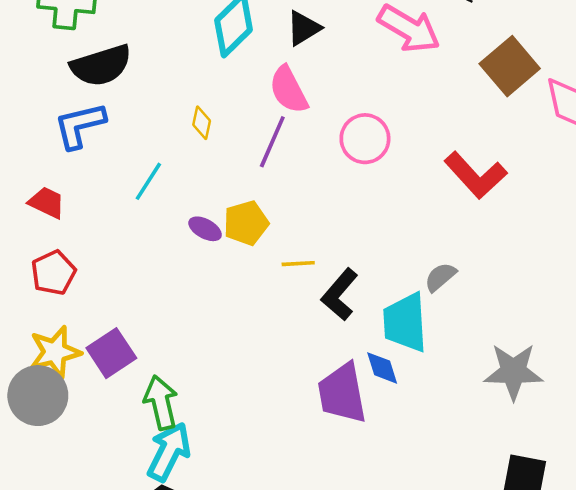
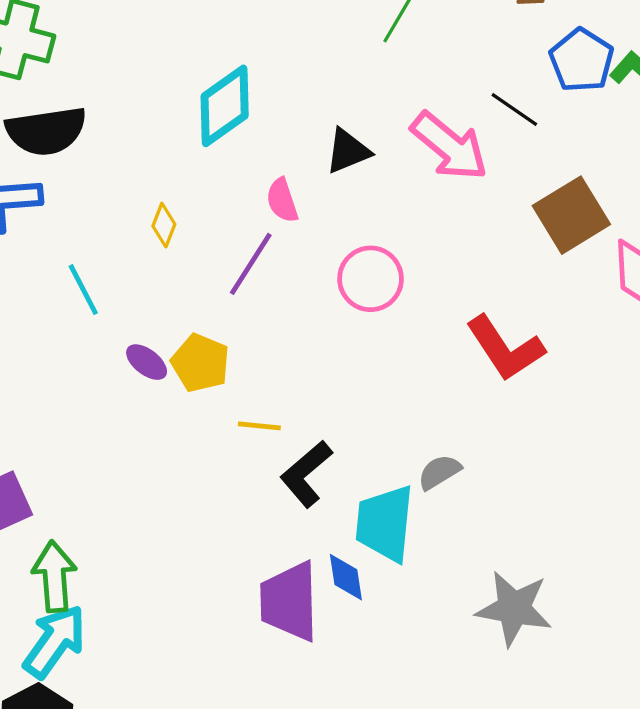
black triangle: (304, 28) -> (348, 151), moved
pink semicircle: (289, 90) -> (282, 200), size x0.7
cyan line: (148, 181) -> (83, 290), turned -69
yellow pentagon: (246, 223) -> (200, 363), turned 30

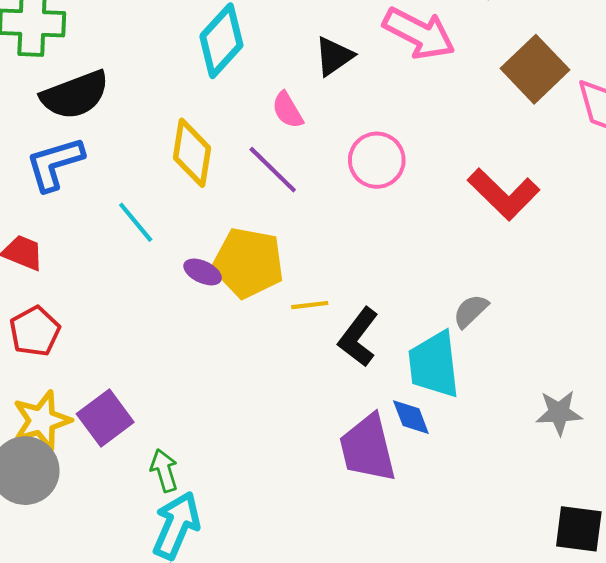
yellow diamond: (164, 225) -> (192, 153), size x1.8
purple line: (251, 264) -> (273, 170), turned -66
yellow pentagon: (200, 363) -> (248, 263), size x1.4
green arrow: (54, 576) -> (164, 470), size x0.7
gray star: (514, 608) -> (559, 413), size x0.7

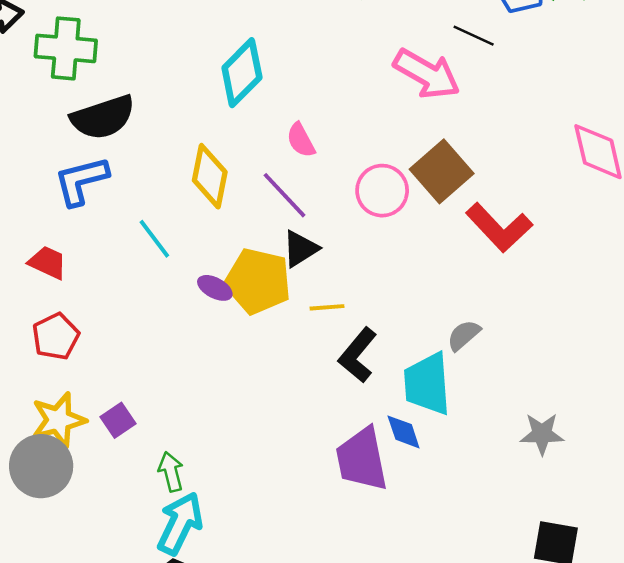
black triangle: (334, 56) -> (300, 249), moved
brown square: (535, 69) -> (442, 171), moved
yellow line: (310, 305) -> (327, 307), moved
purple square: (105, 418) -> (118, 420), size x0.7

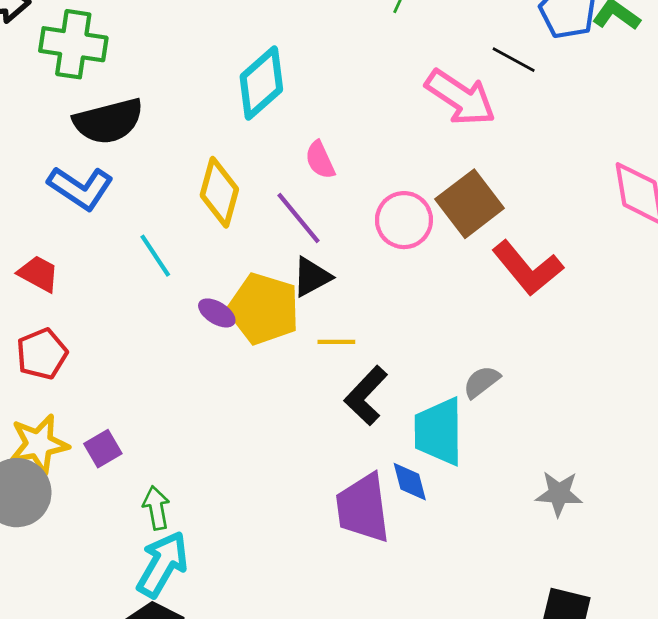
blue L-shape: (81, 181) -> (80, 188), turned -136

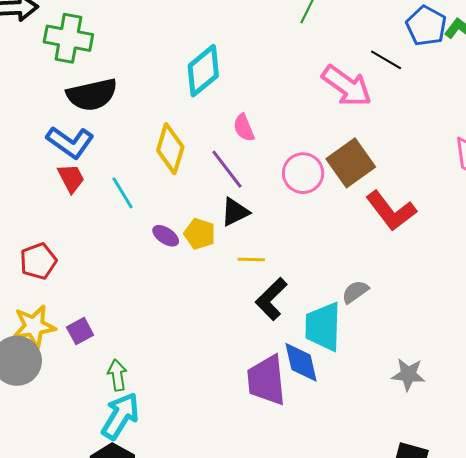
red trapezoid: (38, 274) -> (71, 178), moved, turned 32
yellow pentagon: (264, 309) -> (200, 234), size x0.6
blue diamond: (410, 482) -> (301, 362), size x1.4

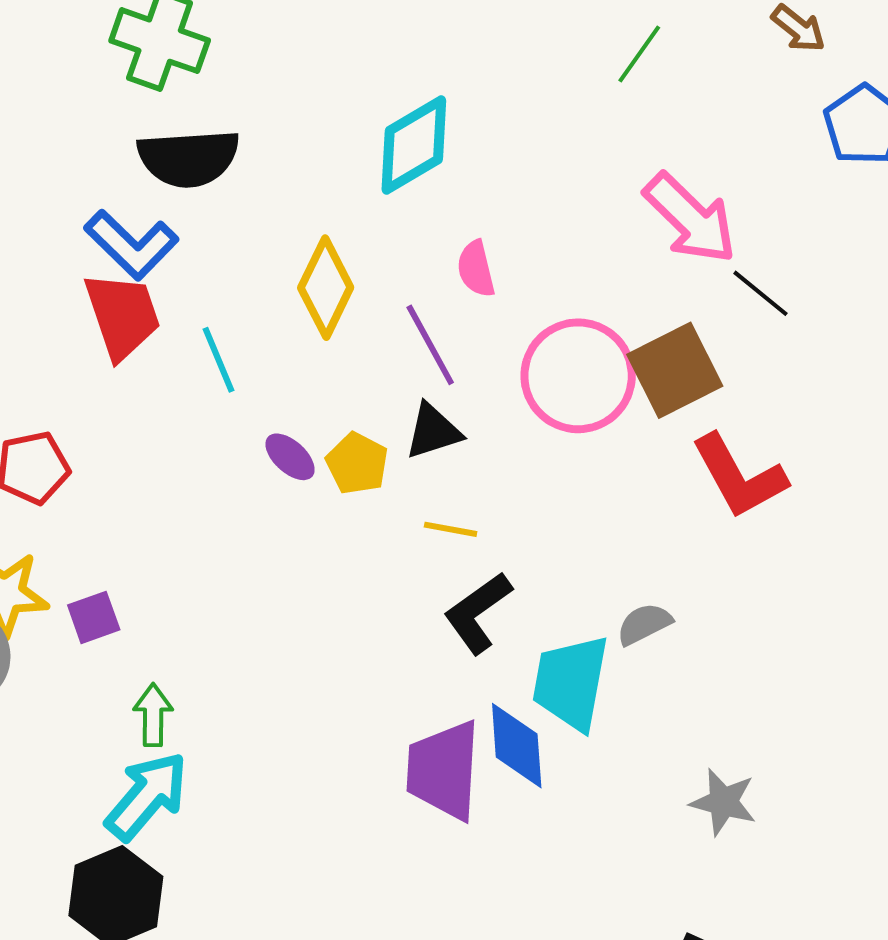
black line: (386, 60) -> (760, 293), moved
pink circle: (303, 173) -> (578, 376), size x1.4
red trapezoid: (71, 178) -> (122, 315), size x1.5

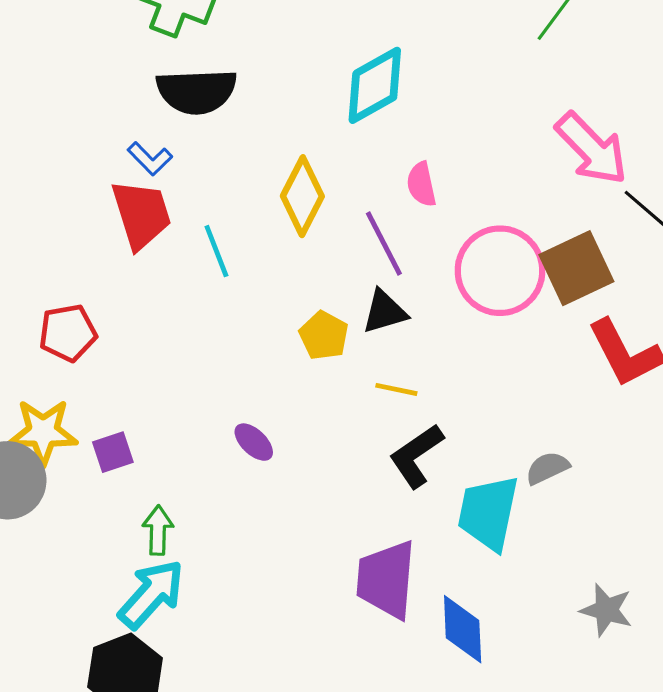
blue L-shape: (131, 245) -> (150, 159), size x0.6
purple ellipse: (290, 457) -> (254, 442), moved
blue diamond: (517, 746) -> (463, 629), moved

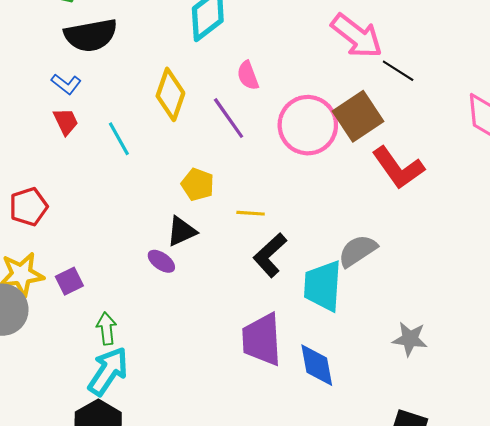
red trapezoid: (141, 214) -> (66, 122), size x0.6
black triangle: (385, 312) -> (182, 231), moved
gray semicircle: (547, 468) -> (358, 251), size x1.4

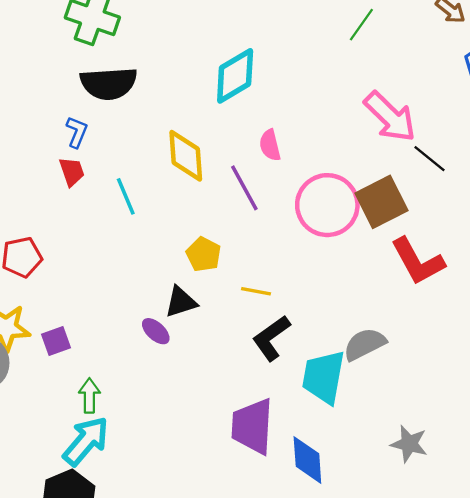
blue L-shape: (66, 84) -> (77, 132), turned -112
yellow diamond: (170, 94) -> (186, 156), turned -30

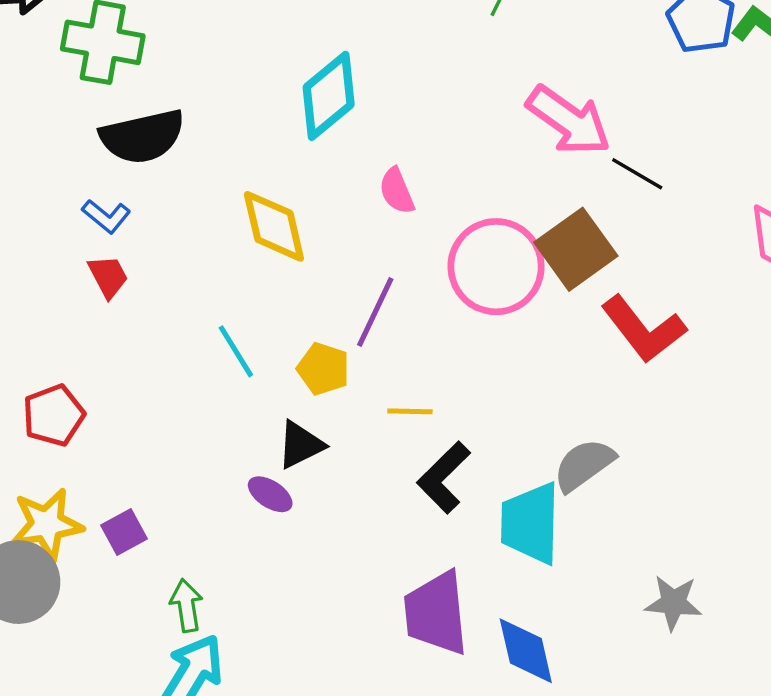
blue L-shape: (77, 132) -> (106, 216), turned 116
purple line: (244, 188) -> (375, 312), moved, turned 63
cyan line: (126, 196) -> (236, 351), moved

